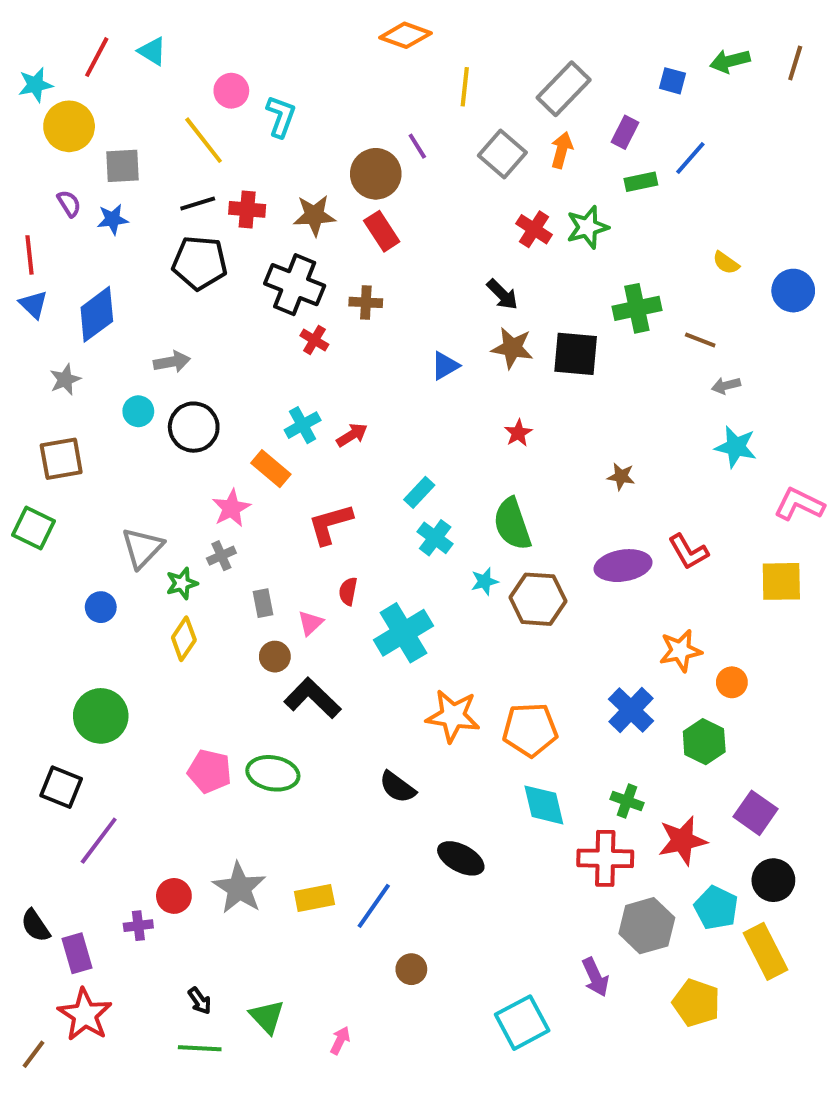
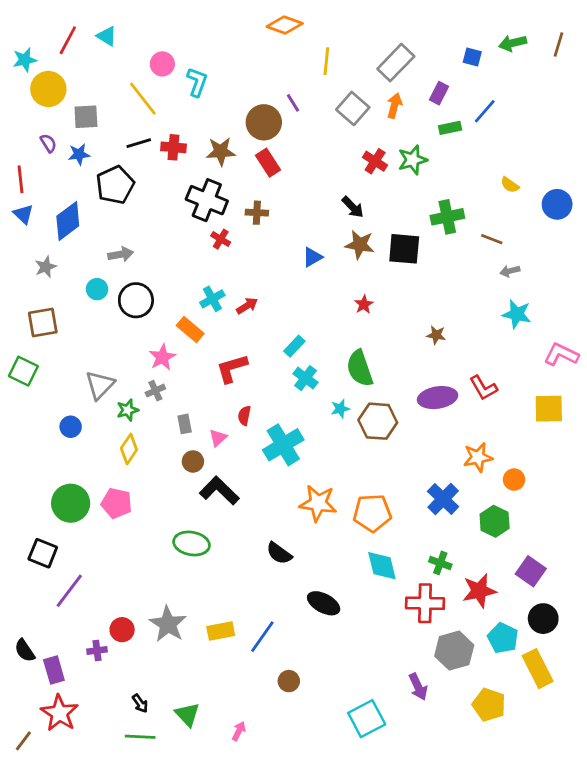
black pentagon: (200, 263) -> (115, 185), moved, turned -30
pink pentagon: (210, 771) -> (116, 503), moved

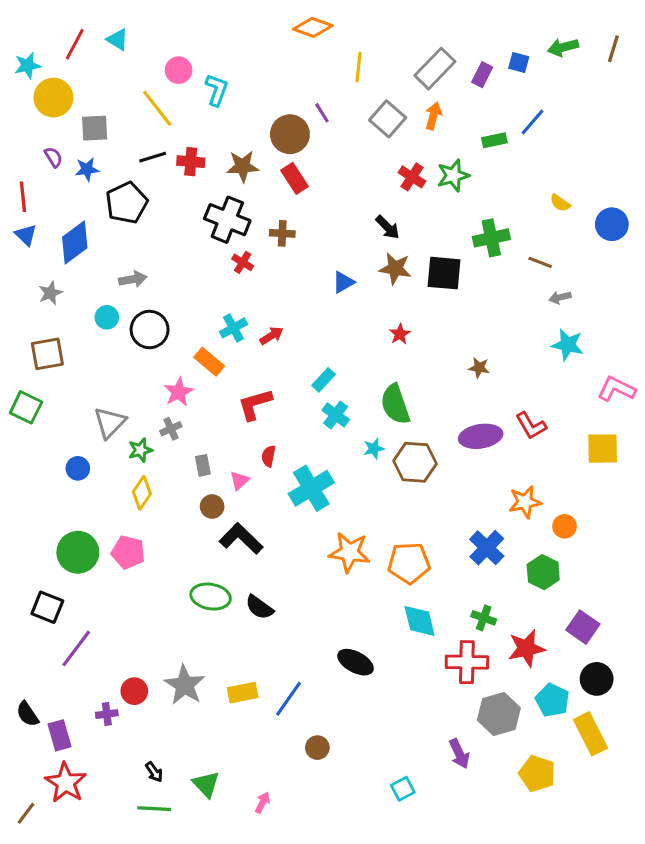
purple rectangle: (439, 93) -> (482, 75), moved
black semicircle: (279, 553) -> (259, 607), moved
cyan square: (367, 719) -> (403, 789), size x0.6

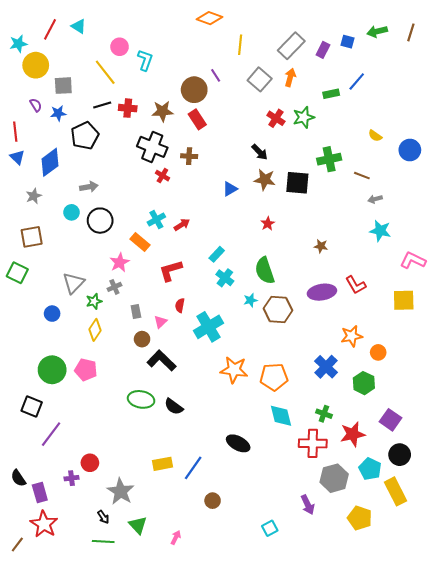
gray star: (185, 685) -> (121, 491), moved

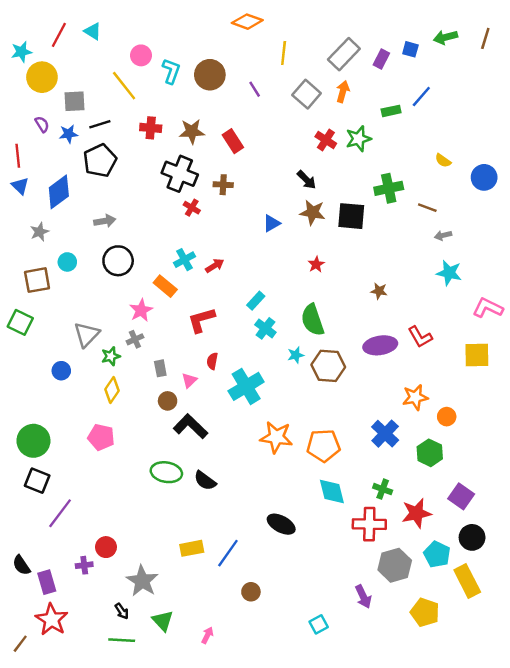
brown circle: (194, 90) -> (210, 75), moved
black line: (102, 105) -> (100, 124), moved
cyan circle: (72, 212) -> (67, 262), moved
green circle: (52, 370) -> (33, 441), moved

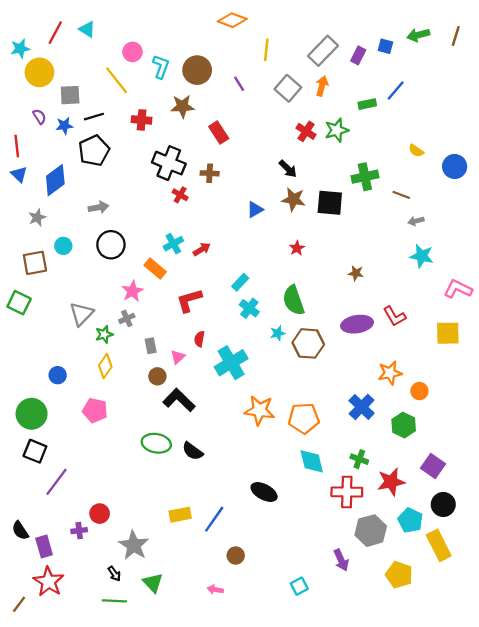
brown star: (192, 131) -> (182, 106), moved
blue circle: (61, 371) -> (58, 375), moved
pink arrow: (207, 635) -> (215, 590), moved, turned -105

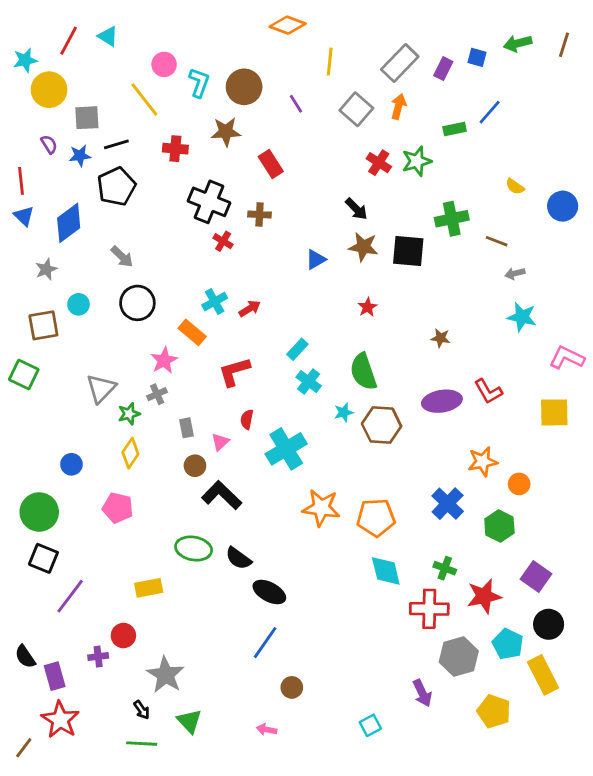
gray arrow: (98, 207) -> (122, 257), turned 54
black ellipse: (264, 492) -> (269, 592), moved
yellow rectangle: (180, 515) -> (149, 588), moved

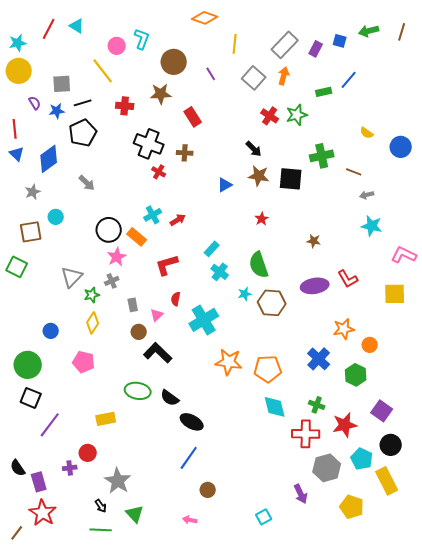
cyan L-shape: (199, 83) -> (142, 39), moved
yellow circle: (49, 90) -> (19, 71), moved
black circle: (137, 303) -> (109, 230), moved

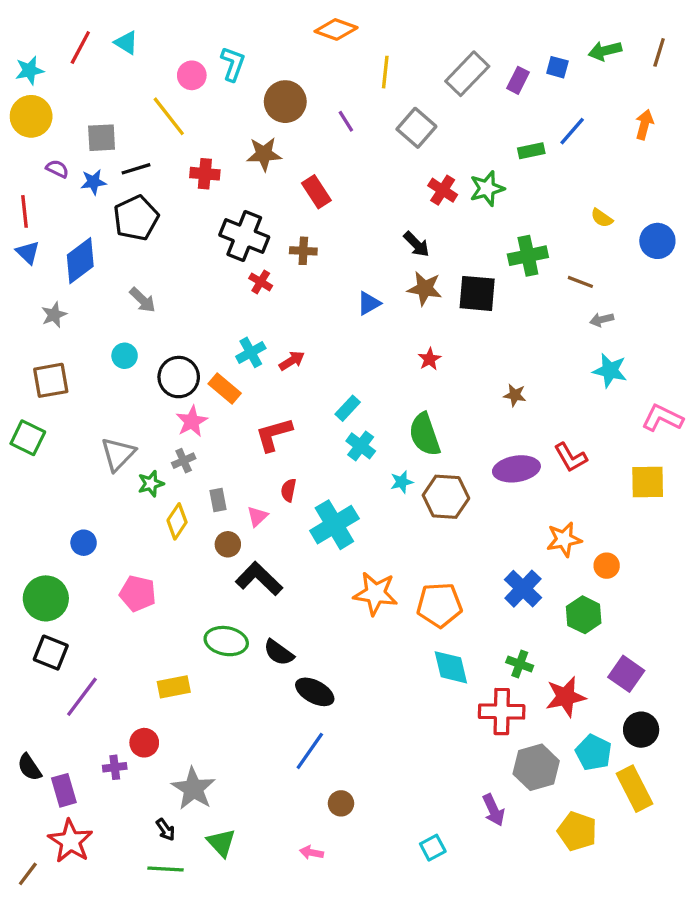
orange arrow: (284, 76) -> (644, 125), moved
purple semicircle: (35, 103) -> (57, 169), turned -32
cyan circle: (56, 217) -> (125, 356), moved
yellow diamond: (93, 323) -> (177, 521), moved

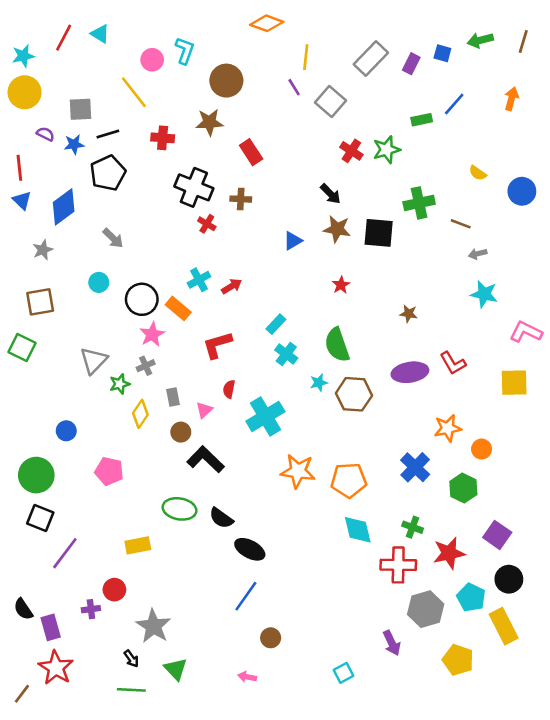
purple line: (346, 121) -> (294, 87), moved

